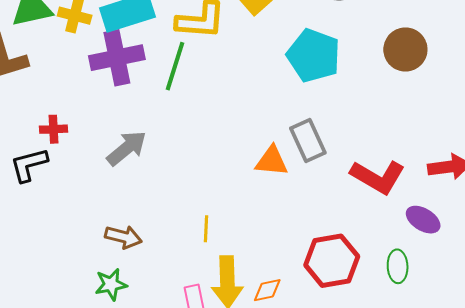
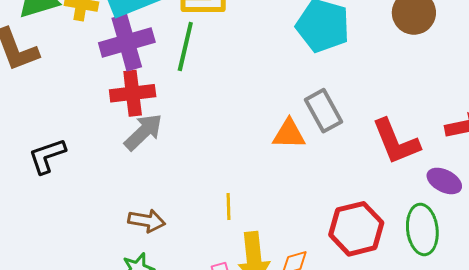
red cross: (54, 129) -> (133, 93), moved, size x1.6
red L-shape: (378, 177) -> (396, 142), turned 42
green ellipse: (398, 266) -> (422, 229), size x1.5

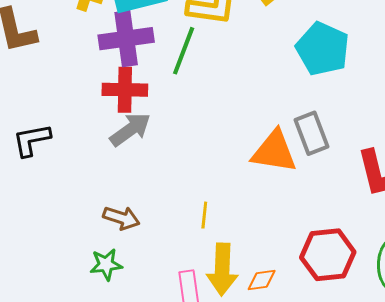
orange triangle: (289, 134) -> (274, 152), size x1.4

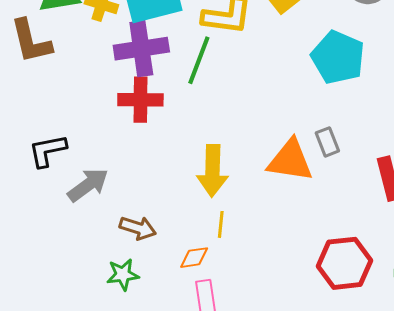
gray arrow: (130, 130) -> (88, 185), moved
gray rectangle: (312, 133) -> (327, 142), size x0.7
yellow arrow: (222, 269) -> (213, 171), moved
orange diamond: (262, 280) -> (194, 258), moved

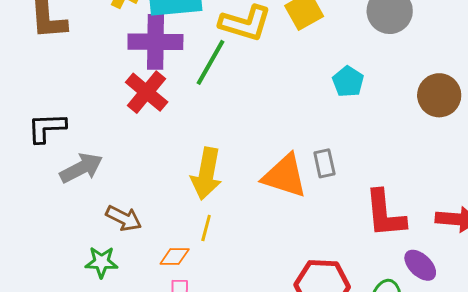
cyan pentagon: (338, 57) -> (348, 82), size x0.6
red cross: (140, 100) -> (147, 92), turned 30

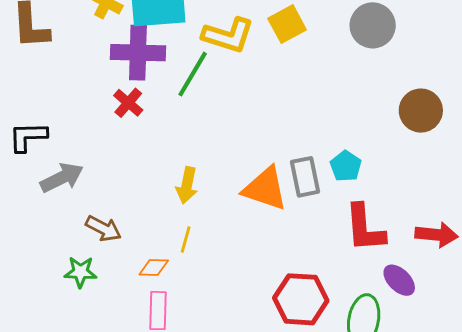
cyan pentagon: (348, 82) -> (346, 166), moved
red cross: (147, 92) -> (128, 103), size x0.7
gray rectangle: (324, 163) -> (305, 177), size x1.4
yellow arrow: (206, 174) -> (187, 185), size x0.7

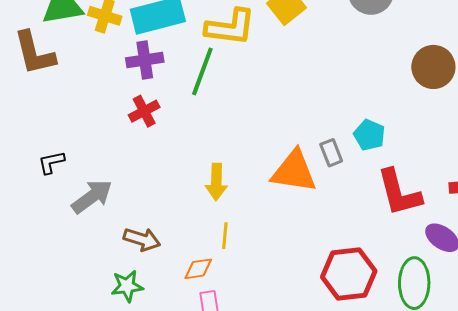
purple cross: (138, 53) -> (145, 60), size x0.7
red cross: (128, 103) -> (144, 111), turned 32
black L-shape: (28, 137) -> (51, 162), size x0.7
gray rectangle: (305, 177) -> (331, 153), size x0.7

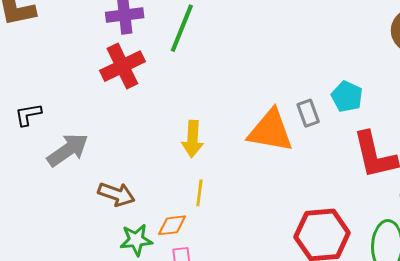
red cross: (144, 111) -> (122, 66), size x1.4
green star: (127, 286) -> (136, 240), moved

